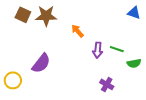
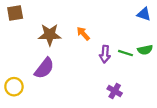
brown square: (23, 15) -> (15, 13), moved, turned -35
brown star: (46, 16) -> (50, 35), moved
green semicircle: (134, 63) -> (145, 50), moved

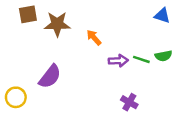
brown square: (15, 13) -> (28, 14), moved
brown star: (50, 35) -> (57, 24), moved
purple arrow: (105, 54) -> (118, 61), turned -98

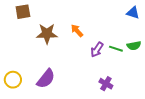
brown star: (57, 24) -> (47, 34), moved
purple arrow: (118, 61) -> (97, 50), turned 126
purple semicircle: (50, 77) -> (46, 79), moved

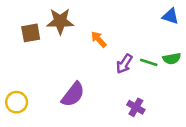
brown square: (23, 12) -> (31, 33), moved
brown star: (47, 34) -> (60, 21), moved
purple semicircle: (46, 79) -> (73, 94), moved

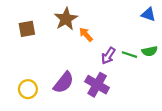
brown star: (60, 21) -> (66, 19), moved, turned -30
yellow circle: (17, 102) -> (28, 89), moved
purple cross: (136, 107) -> (97, 85), moved, size x1.5

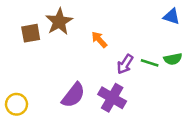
brown star: (66, 19) -> (59, 22), moved
yellow circle: (28, 89) -> (16, 104), moved

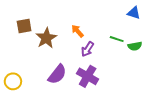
brown star: (59, 22) -> (46, 38), moved
green line: (150, 63) -> (117, 39), moved
purple arrow: (125, 64) -> (88, 49), moved

